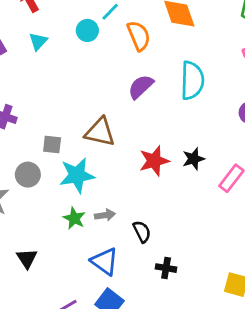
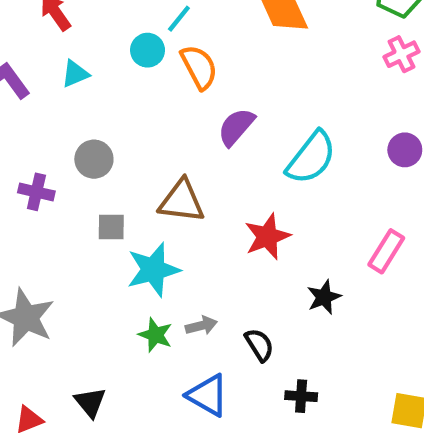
orange semicircle: (139, 36) -> (199, 67), moved
cyan triangle: (38, 41) -> (75, 74), turned 30
cyan semicircle: (192, 80) -> (311, 158), moved, turned 42
black star: (193, 159) -> (324, 297), moved
gray circle: (28, 175) -> (94, 159), moved

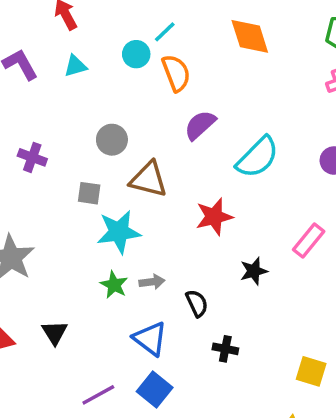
gray circle: (94, 159) -> (112, 140), moved

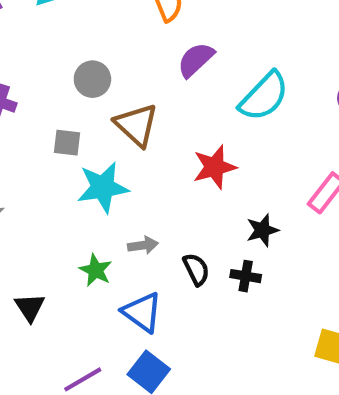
brown triangle: (149, 179) -> (136, 125), turned 30
green star: (114, 285) -> (96, 270), moved
black cross: (225, 349) -> (246, 276), moved

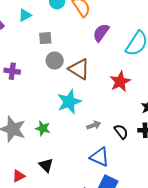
gray circle: (92, 79) -> (55, 61), moved
gray square: (67, 143) -> (45, 38), moved
green star: (96, 270) -> (43, 128), moved

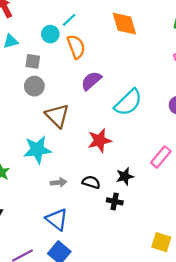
gray square: (45, 38) -> (33, 61), moved
gray circle: (55, 61) -> (34, 86), moved
black semicircle: (121, 132) -> (91, 182), moved, turned -49

